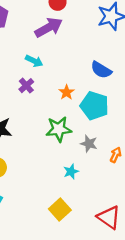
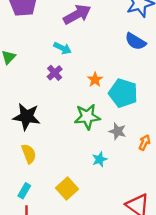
blue semicircle: (101, 70) -> (136, 41), moved
yellow square: (60, 210) -> (67, 189), moved

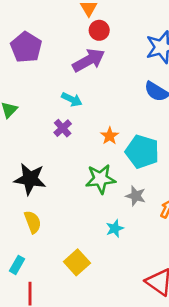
cyan rectangle: (24, 191) -> (17, 265), moved

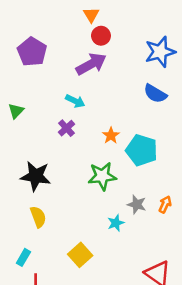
gray star: (136, 196) -> (137, 204), moved

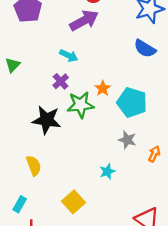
black star: (36, 176) -> (47, 120), moved
green star: (102, 176) -> (80, 105), moved
gray star: (137, 204) -> (127, 140), moved

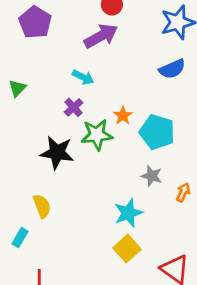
blue semicircle: (145, 49) -> (172, 69), turned -55
cyan star: (107, 171) -> (128, 213), size x1.5
yellow square: (73, 202) -> (127, 249), moved
cyan rectangle: (20, 204) -> (20, 238), moved

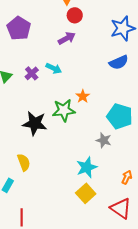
purple arrow: (101, 36) -> (67, 38), size x0.7
purple cross: (74, 107) -> (32, 73), moved
cyan pentagon: (157, 132) -> (120, 116), moved
orange arrow: (183, 192) -> (127, 177), moved

